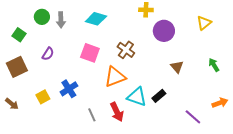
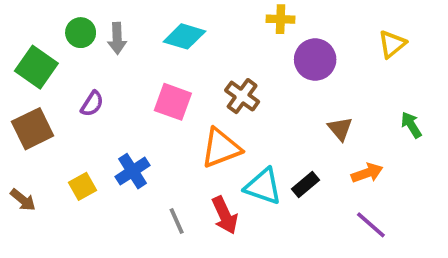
green square: (19, 35) -> (36, 67), size x1.5
orange arrow: (220, 103) -> (367, 173), moved

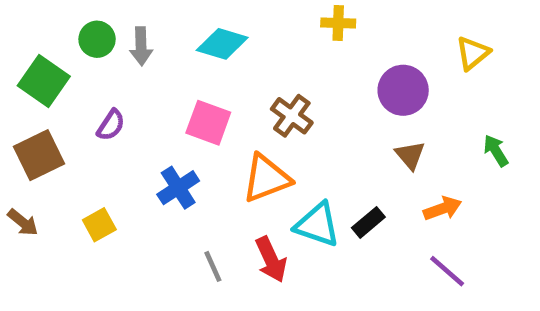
purple circle: (315, 60) -> (403, 90), moved
blue cross: (132, 171) -> (178, 188), moved
brown arrow: (23, 200) -> (23, 222), moved

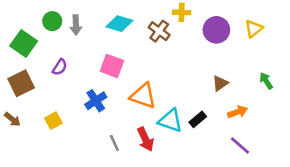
purple circle: (403, 90) -> (216, 30), moved
brown cross: (292, 116) -> (159, 31), moved
brown triangle: (410, 155) -> (220, 83), turned 35
orange triangle: (266, 178) -> (143, 96), turned 40

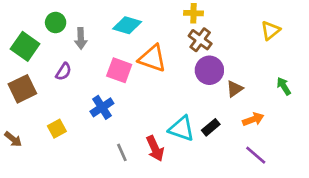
gray arrow: (76, 25) -> (81, 38), moved
purple circle: (216, 30) -> (209, 70), moved
brown cross: (159, 31) -> (200, 40), moved
orange triangle: (143, 96) -> (152, 58), moved
brown arrow: (12, 119) -> (13, 139), moved

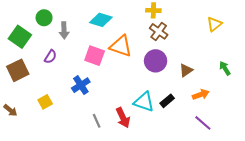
purple circle: (209, 70) -> (156, 61), moved

